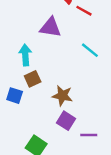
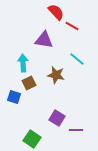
brown star: (62, 96) -> (56, 75), moved

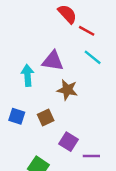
purple triangle: (44, 40) -> (53, 61), moved
cyan line: (77, 59) -> (93, 57), moved
brown square: (29, 83) -> (46, 118), moved

